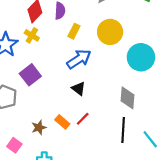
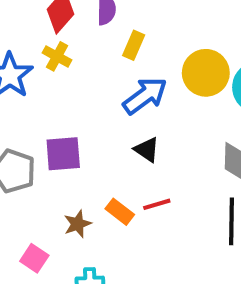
yellow circle: (110, 32) -> (206, 73), moved
purple square: (30, 75) -> (63, 154), moved, turned 36
red line: (83, 119) -> (157, 204), turned 32

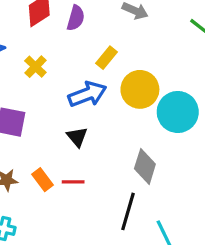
yellow rectangle: (134, 45) -> (106, 58), moved
yellow cross: (57, 56) -> (35, 67), moved

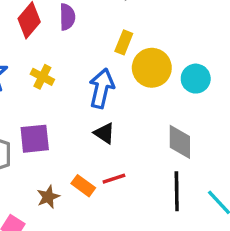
yellow rectangle: (106, 58) -> (124, 42), moved
blue arrow: (87, 94) -> (102, 88), turned -39
cyan circle: (178, 112) -> (196, 79), size x0.7

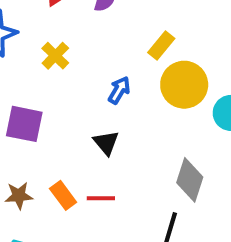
blue arrow: (102, 88) -> (119, 90), size x0.6

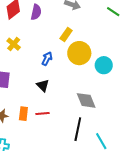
gray diamond: (190, 180) -> (86, 100), turned -35
orange rectangle: (63, 195) -> (23, 114), turned 48

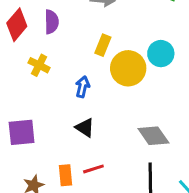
yellow cross: (14, 44) -> (39, 65), moved
cyan circle: (104, 65) -> (161, 54), moved

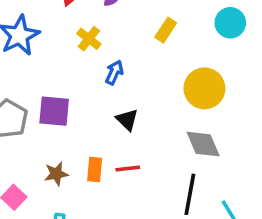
cyan circle: (161, 54) -> (230, 23), moved
yellow circle: (128, 68) -> (204, 88), moved
blue arrow: (82, 87) -> (114, 72), moved

